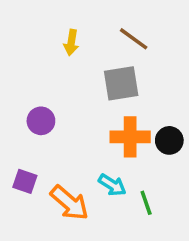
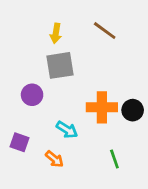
gray square: (121, 83) -> (60, 65), moved
cyan arrow: (112, 185) -> (67, 130), moved
orange arrow: (69, 203) -> (54, 159), size x0.6

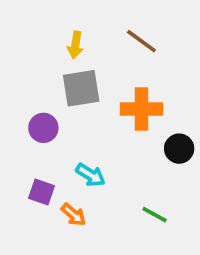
orange cross: (102, 107) -> (141, 109), moved
purple square: (19, 142) -> (41, 192), moved
green line: (114, 159) -> (155, 215), turned -42

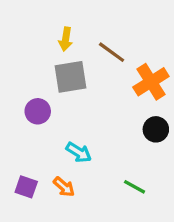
brown line: (141, 41) -> (112, 52), moved
orange cross: (141, 109) -> (151, 82), moved, turned -32
purple square: (41, 192) -> (26, 187), moved

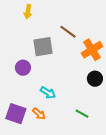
yellow arrow: (66, 39) -> (28, 12), moved
purple square: (26, 187) -> (16, 114), size x1.5

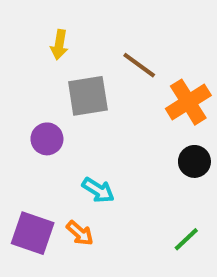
yellow arrow: (28, 12) -> (59, 45), moved
green line: (82, 114) -> (186, 239), moved, turned -72

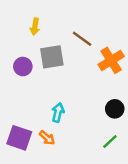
purple circle: (47, 139) -> (23, 67), moved
black circle: (194, 161) -> (115, 109), moved
cyan arrow: (98, 190) -> (58, 112), turned -108

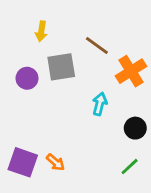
cyan arrow: (58, 112) -> (100, 104), moved

